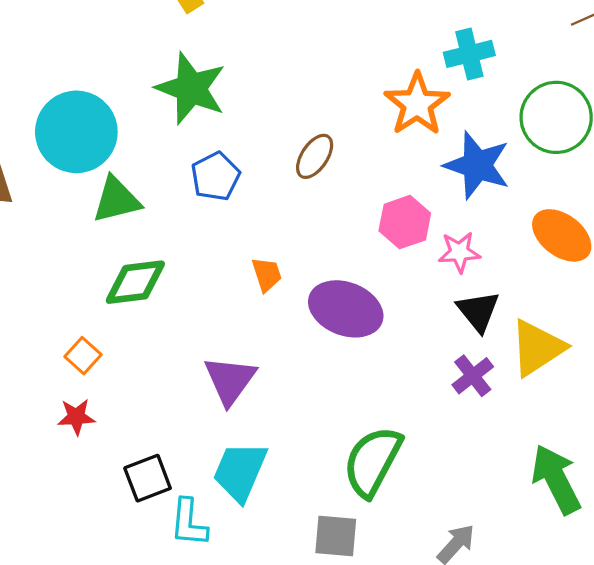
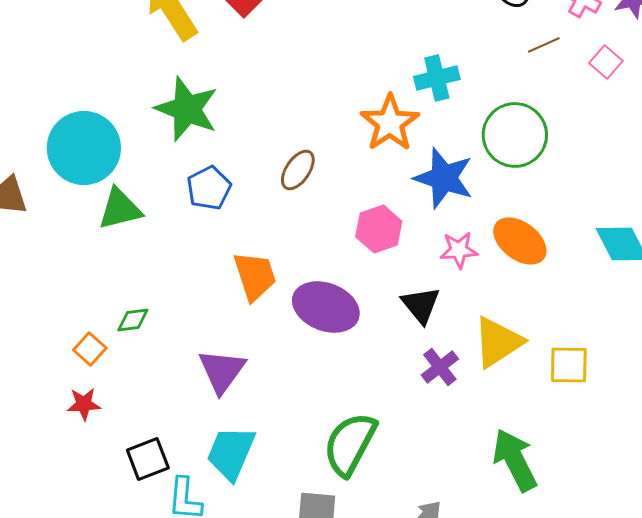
pink star: (459, 252) -> (459, 250), moved
orange trapezoid: (267, 274) -> (255, 276), size x1.6
green diamond: (135, 282) -> (133, 320), moved, size x0.6
black triangle: (478, 311) -> (421, 305), moved

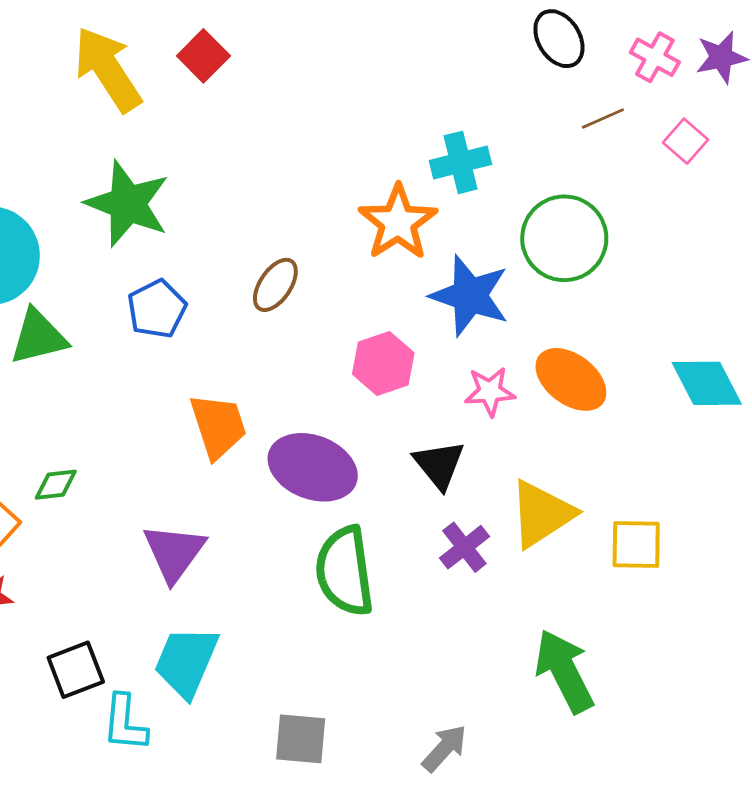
green semicircle: (350, 444) -> (345, 571), moved, turned -36

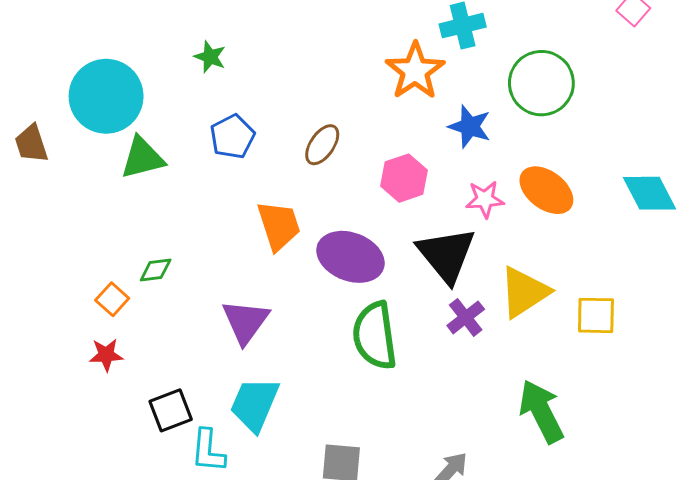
green star: (128, 204) -> (210, 57), size x0.5
brown ellipse: (275, 285) -> (322, 145), moved
blue star: (470, 296) -> (470, 127), size x0.7
black triangle: (439, 465) -> (446, 255), size x1.5

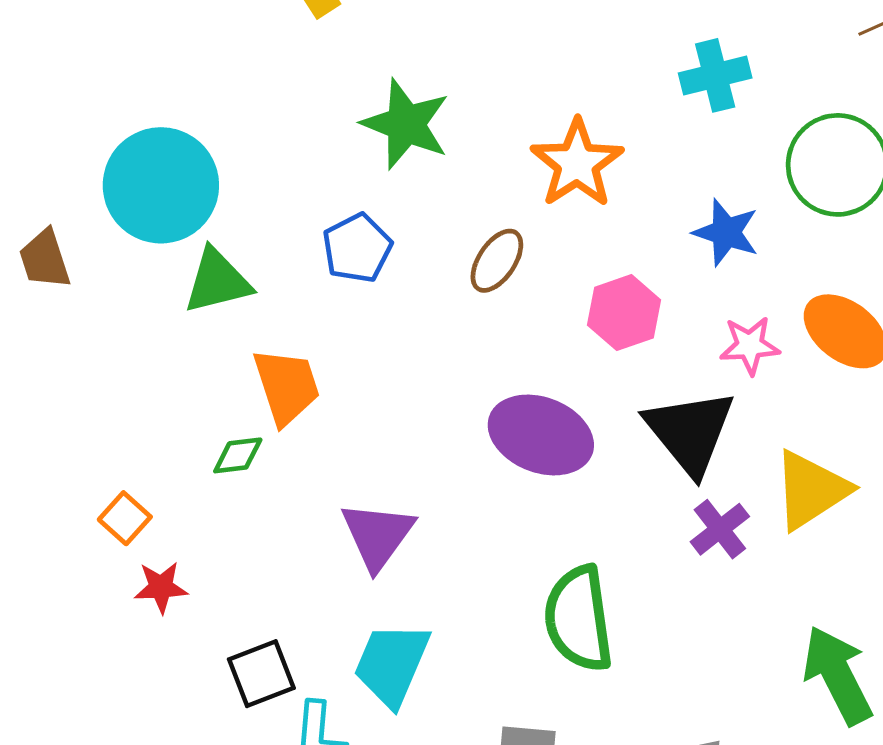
green star: (210, 57) -> (406, 124), moved, size x1.8
orange star: (415, 71) -> (577, 163), moved
orange trapezoid: (279, 226) -> (286, 386), moved
orange square: (112, 299) -> (125, 518), moved
green semicircle: (375, 336) -> (579, 619), moved

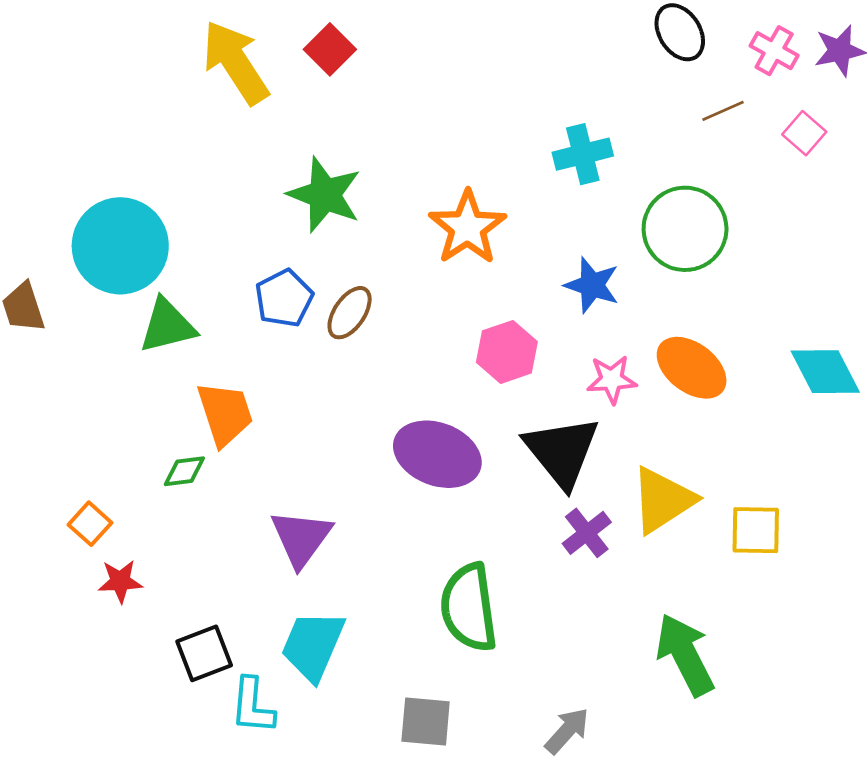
brown ellipse: (497, 261) -> (350, 313), moved

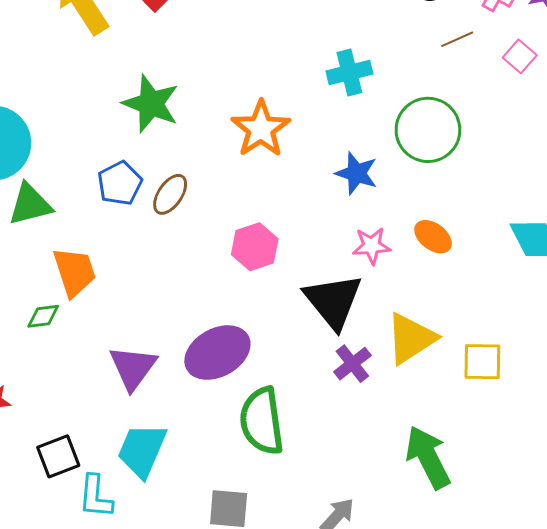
pink hexagon: (507, 352) -> (255, 247), moved
orange ellipse: (692, 368) -> (433, 237), size x0.7
purple ellipse: (437, 454) -> (217, 353), moved, turned -50

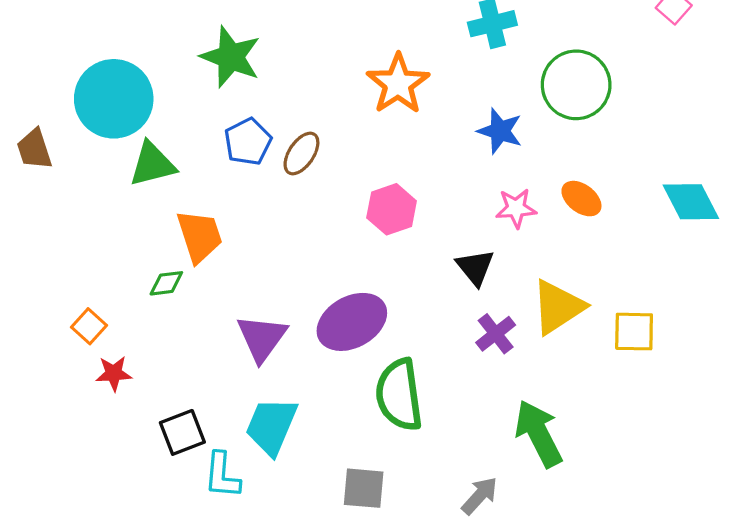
green star: (151, 104) -> (231, 57), moved
black triangle: (333, 301) -> (475, 267), size x0.6
green arrow: (428, 457) -> (539, 434), moved

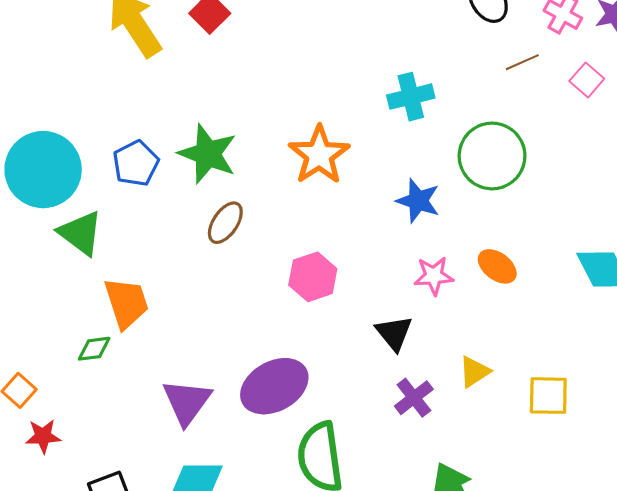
green star: (231, 57) -> (208, 154), moved
blue pentagon: (248, 142) -> (136, 163), moved
green triangle: (152, 164) -> (81, 233), turned 51
yellow triangle: (558, 307) -> (474, 372), size x0.6

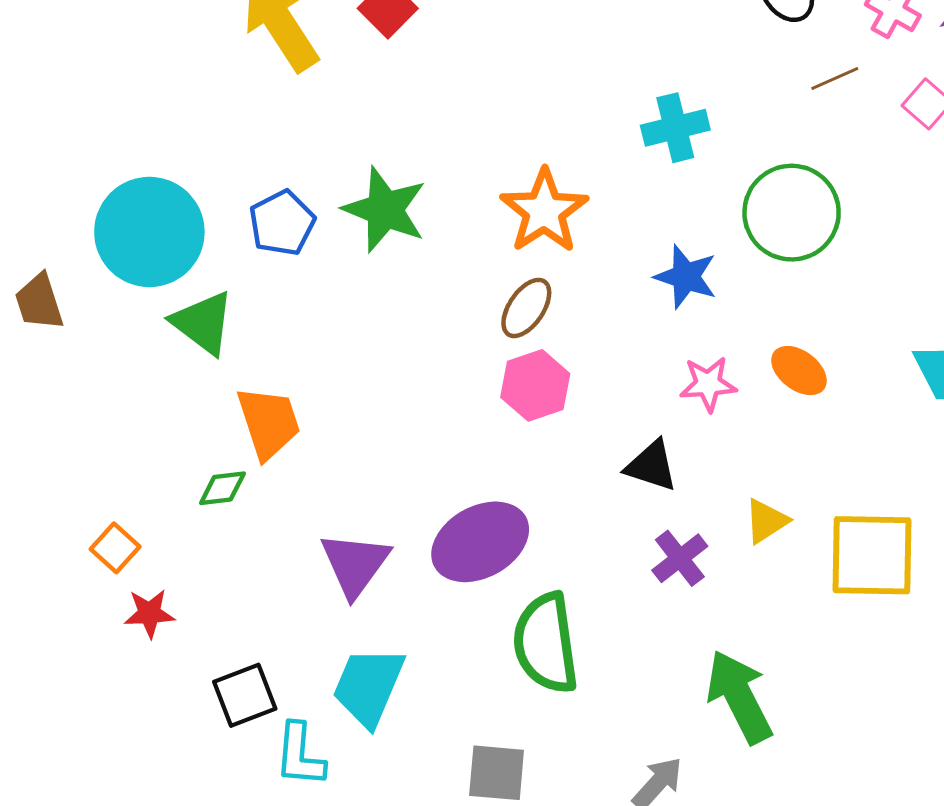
brown ellipse: (225, 223) -> (526, 308), moved
black triangle: (394, 333) -> (651, 466), turned -33
yellow square: (548, 396) -> (872, 555), size x1.5

